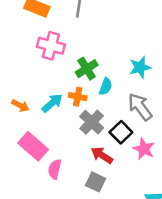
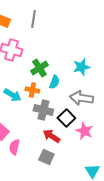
cyan arrow: (52, 103) -> (12, 95), turned 72
gray arrow: (140, 107) -> (81, 98), turned -45
gray cross: (92, 122) -> (43, 110), turned -30

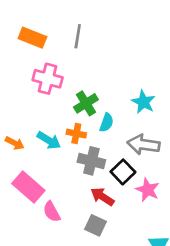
cyan star: (81, 67) -> (144, 102), turned -30
pink semicircle: (14, 147) -> (52, 212), turned -42

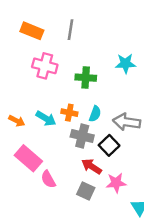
cyan star: (144, 102) -> (125, 64), moved, turned -30
green cross: (86, 103) -> (86, 78), moved, turned 36
cyan semicircle: (106, 123) -> (95, 114), moved
pink star: (148, 190) -> (116, 183), moved, turned -30

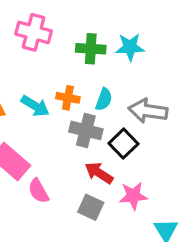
cyan star: (125, 64) -> (130, 47), moved

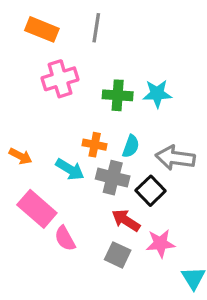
pink cross: (34, 32) -> (60, 79), turned -32
cyan arrow: (35, 106) -> (70, 169), moved

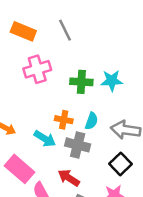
gray line: (96, 28) -> (65, 30), turned -35
black square: (151, 191) -> (121, 164), moved
red arrow: (126, 220) -> (69, 178), moved

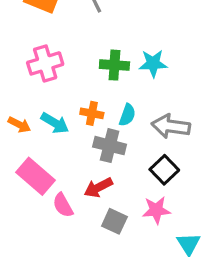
pink cross: (37, 69) -> (45, 63), moved
cyan arrow: (45, 139) -> (55, 123), moved
red arrow: (69, 178) -> (98, 187), turned -60

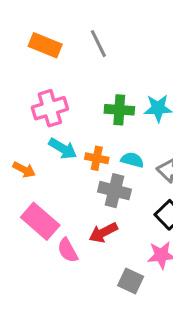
cyan semicircle: (127, 115) -> (132, 160), turned -95
cyan arrow: (55, 123) -> (63, 149), moved
gray square: (114, 221) -> (131, 281), moved

